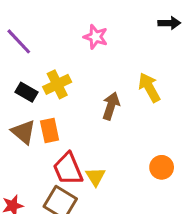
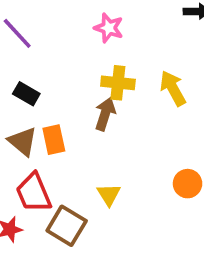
yellow cross: (57, 84) -> (118, 83), moved, turned 32
brown arrow: (111, 106) -> (105, 114), moved
red trapezoid: (68, 169) -> (34, 193), moved

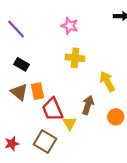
yellow arrow: (173, 88) -> (107, 81), moved
brown arrow: (105, 114) -> (88, 105), moved
red trapezoid: (34, 193) -> (53, 109), moved

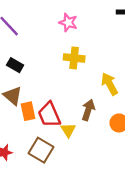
orange rectangle: (38, 91) -> (28, 111), moved

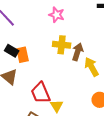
brown arrow: (88, 110) -> (78, 52), moved
orange rectangle: (28, 111) -> (23, 55), moved

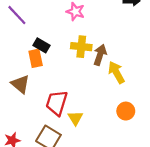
black rectangle: (12, 51) -> (41, 45), moved
red trapezoid: (41, 93) -> (57, 103), turned 40

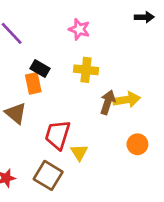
brown arrow: (100, 55) -> (108, 102), moved
yellow arrow: (116, 72) -> (127, 100), turned 110

